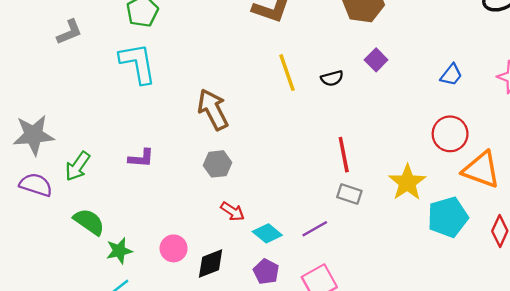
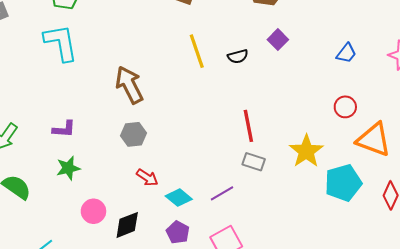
red circle: (450, 134) -> (345, 107), size x0.7
green star: (119, 251) -> (68, 168), moved

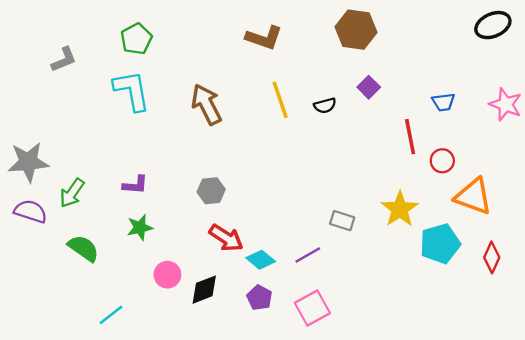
blue trapezoid: (346, 53) -> (443, 102), turned 45
brown arrow: (129, 85) -> (207, 104), moved
red line: (248, 126) -> (410, 137), moved
red arrow: (147, 178) -> (226, 238), size x1.4

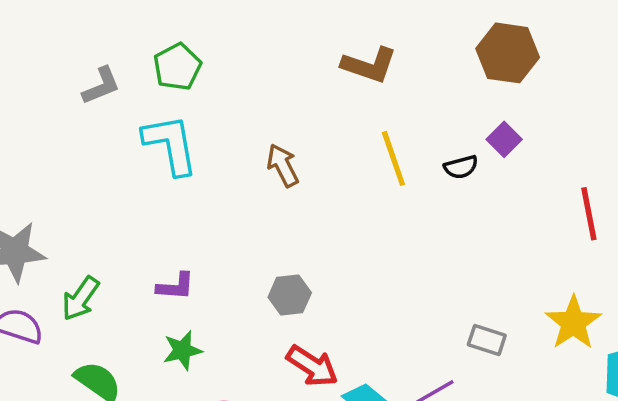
gray L-shape: (64, 60) -> (101, 86), moved
purple square: (369, 87) -> (504, 139), moved
brown arrow: (207, 104) -> (283, 165), size x0.7

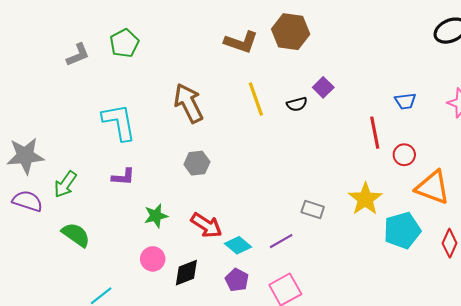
brown hexagon: (508, 53) -> (291, 32), moved
cyan L-shape: (170, 145) -> (119, 122), moved
brown arrow: (283, 165) -> (188, 103), size x1.5
gray hexagon: (290, 295) -> (197, 163), moved
green star: (182, 350) -> (156, 216), moved

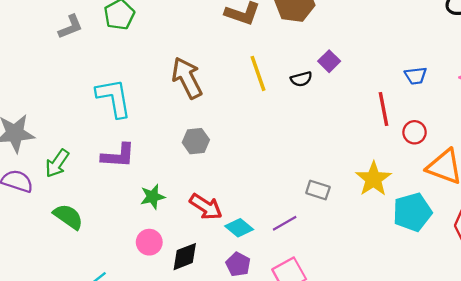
purple L-shape: (123, 177) -> (118, 156), size x1.4

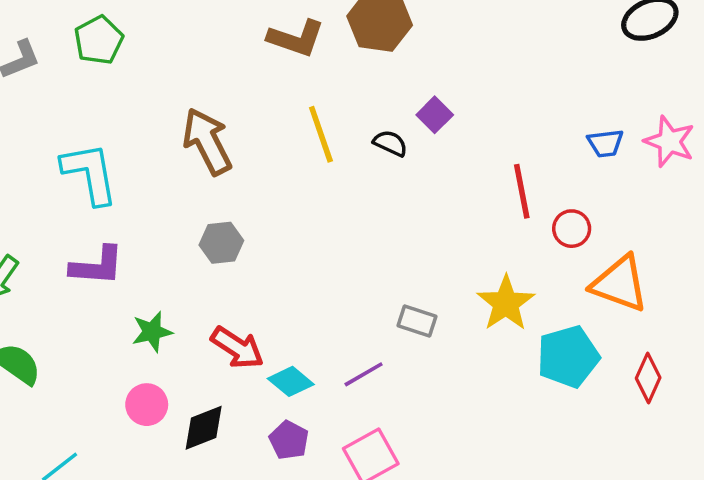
blue trapezoid: (416, 76) -> (605, 143), moved
black semicircle: (301, 79) -> (390, 143), turned -140

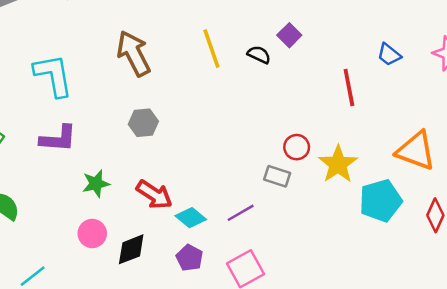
blue trapezoid: (605, 143) -> (389, 55), moved, turned 45
red circle: (572, 229) -> (297, 147), moved

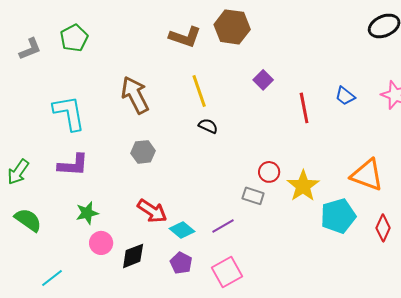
black semicircle: (259, 55) -> (208, 126), moved
red line: (349, 88) -> (304, 108), moved
green star: (96, 184) -> (87, 213), moved

